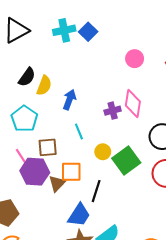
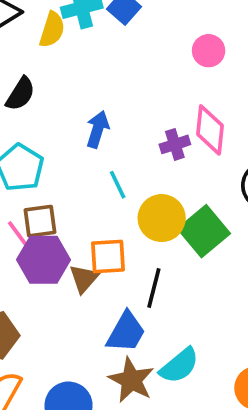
yellow semicircle: (44, 85) -> (52, 30), moved
brown square: (48, 147) -> (40, 221), moved
yellow circle: (103, 152) -> (162, 218), size x1.6

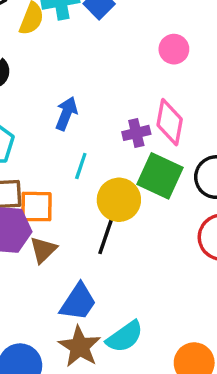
cyan line: (118, 185) -> (81, 166), turned 40
green square: (204, 231) -> (160, 176), moved, turned -30
orange square: (108, 256) -> (37, 207), moved
black line: (154, 288) -> (106, 236), moved

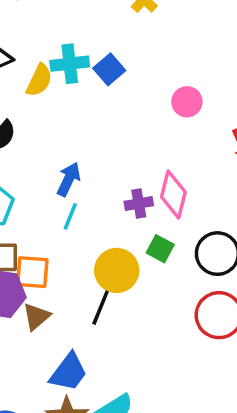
pink circle: (174, 49) -> (187, 102), moved
cyan line: (81, 166) -> (70, 216), moved
green square: (160, 176) -> (160, 249), size x0.6

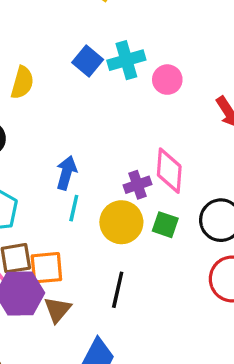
cyan cross: (70, 64) -> (126, 60), moved
yellow circle: (117, 270) -> (121, 222), moved

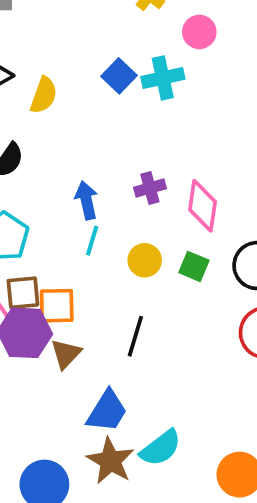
pink circle: (167, 80) -> (199, 32), moved
blue arrow: (66, 173) -> (86, 200), turned -32
purple cross: (137, 185) -> (150, 188), moved
yellow circle: (121, 222) -> (145, 260), size x0.7

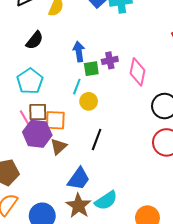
blue arrow: (86, 200) -> (79, 52), moved
yellow circle: (145, 260) -> (89, 101), moved
green square: (194, 266) -> (91, 69), moved, turned -35

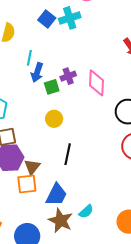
blue arrow: (79, 52) -> (37, 72), turned -144
cyan line: (77, 87) -> (29, 58), moved
orange square: (55, 120) -> (27, 184), moved
cyan semicircle: (106, 201) -> (86, 211), size x0.7

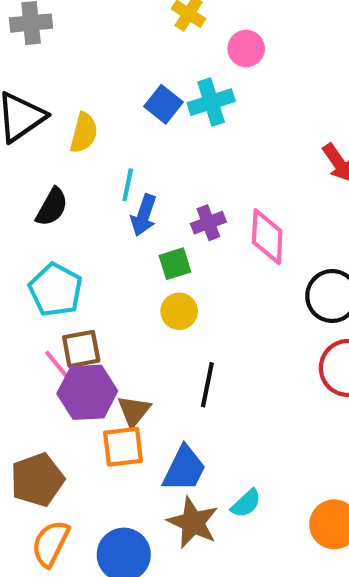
green square: (52, 87) -> (175, 264), moved

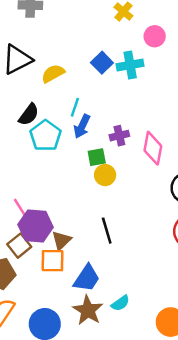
yellow semicircle: (84, 133) -> (53, 73), turned -140
cyan pentagon: (56, 290) -> (45, 136), moved
yellow circle: (179, 311) -> (105, 175), moved
brown square: (81, 349) -> (19, 246), moved, turned -35
black line: (207, 385) -> (107, 231), turned -35

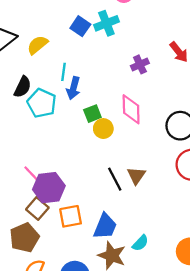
purple cross: (119, 136) -> (140, 64), moved
pink diamond: (153, 148) -> (131, 109), moved
brown triangle: (61, 240) -> (136, 176), moved

